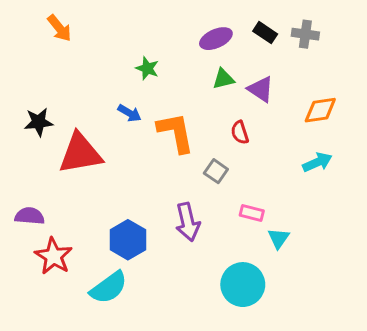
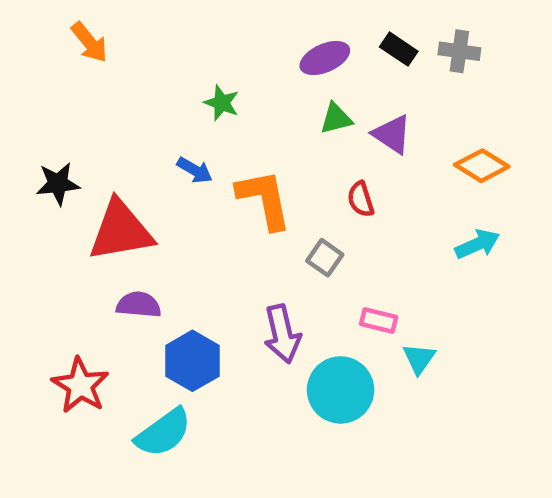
orange diamond: (320, 110) -> (482, 166), turned 40
purple semicircle: (30, 216) -> (139, 305), moved
cyan circle: (243, 285) -> (341, 390), moved

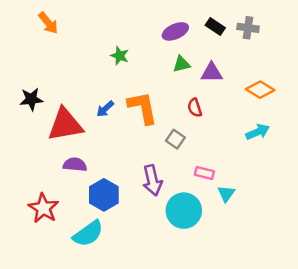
purple triangle: (392, 134) -> (212, 73), turned -35
blue arrow: (195, 170) -> (105, 109), moved, turned 108

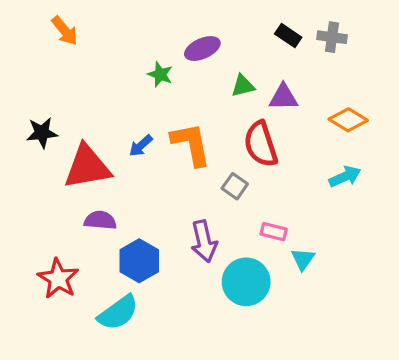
purple ellipse: (175, 31) -> (202, 49), moved
red semicircle: (195, 108) -> (261, 144), size x1.8

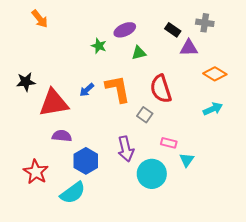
black rectangle: (288, 36) -> (173, 30), moved
green triangle: (243, 86) -> (139, 53), moved
purple triangle: (283, 97) -> (189, 48), moved

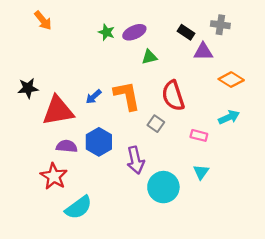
green star: (99, 46) -> (106, 32), moved
pink rectangle: (169, 143) -> (199, 135), moved
blue hexagon: (86, 161) -> (99, 142), moved
red star: (36, 172) -> (54, 176), moved

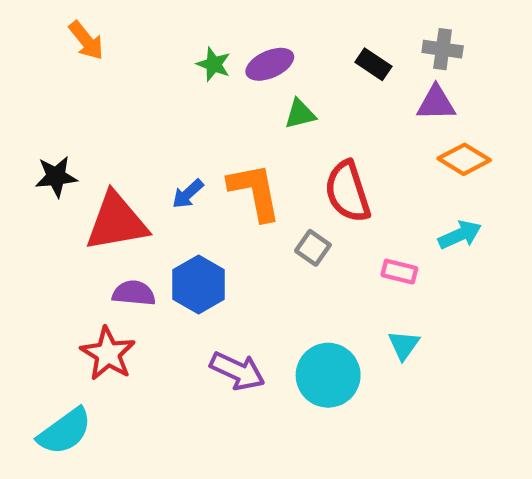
purple triangle: (203, 52) -> (436, 103), moved
purple arrow: (135, 160) -> (237, 371), moved, turned -52
cyan semicircle: (78, 207) -> (65, 431), moved

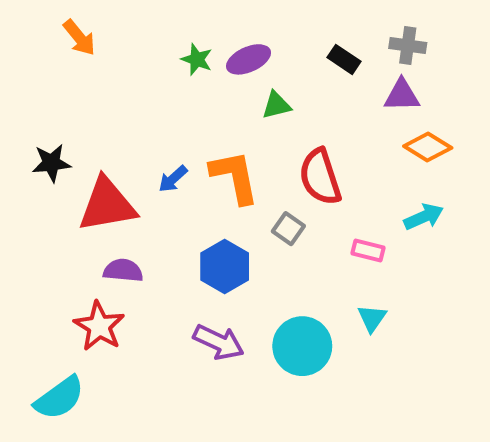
blue hexagon: (199, 285) -> (225, 266), moved

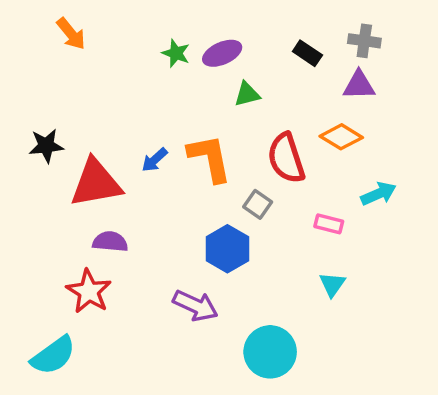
orange diamond: (428, 147) -> (341, 137), moved
blue hexagon: (225, 266) -> (227, 249), moved
cyan circle: (302, 346) -> (270, 352), moved

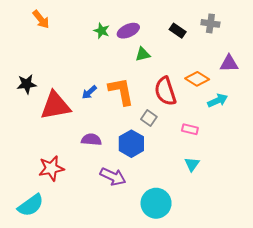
purple triangle: (359, 85) -> (229, 64), moved
cyan arrow: (379, 194) -> (218, 100), moved
purple semicircle: (110, 242) -> (91, 140), moved
red star: (89, 291) -> (51, 168), turned 30

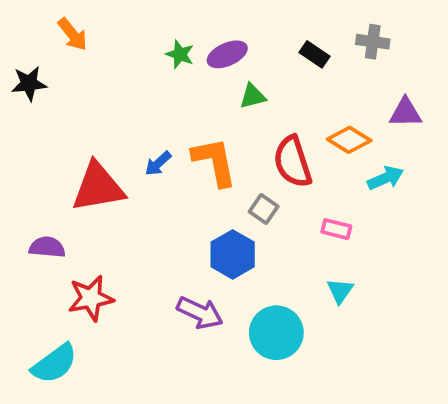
black star: (27, 84) -> (29, 83), moved
purple semicircle: (91, 140) -> (47, 247), moved
cyan circle: (156, 203) -> (276, 333), moved

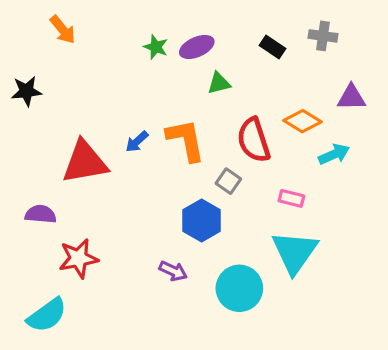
black star: (29, 83) -> (26, 91), moved
cyan triangle: (340, 291) -> (295, 252), size x2.0
purple arrow: (200, 313) -> (173, 271), size x0.7

